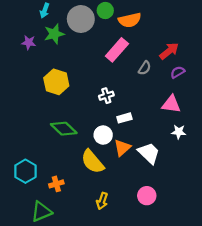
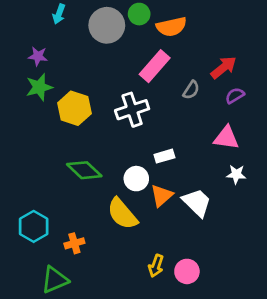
green star: (54, 34) -> (39, 87), moved
white cross: (106, 96) -> (132, 110), moved, size x1.6
pink circle: (147, 196) -> (187, 271), moved
yellow arrow: (102, 201) -> (156, 266), moved

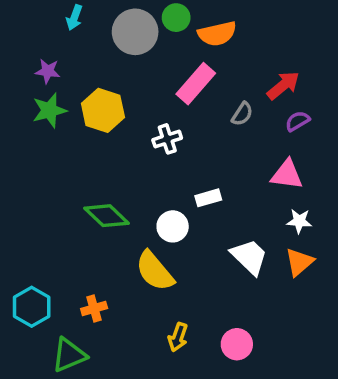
yellow hexagon: (74, 108) -> (103, 110), moved
white cross: (132, 110) -> (167, 139), size x0.7
orange triangle: (162, 195) -> (299, 262), moved
cyan hexagon: (34, 226) -> (32, 307), moved
yellow arrow: (156, 266) -> (178, 337), moved

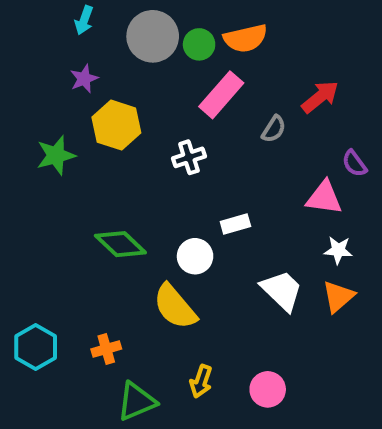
green circle: (176, 18) -> (199, 44), moved
purple star: (48, 71) -> (84, 79), moved, turned -30
green star: (49, 110) -> (56, 155), moved
purple semicircle: (298, 121) -> (354, 163), moved, turned -95
green triangle: (69, 355) -> (137, 401), moved

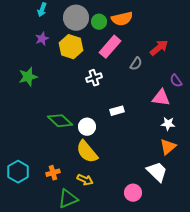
yellow hexagon: (116, 125) -> (71, 47), moved
white circle: (195, 256) -> (87, 127), moved
white trapezoid: (282, 291) -> (157, 172), moved
yellow arrow: (201, 381) -> (85, 180), moved, turned -84

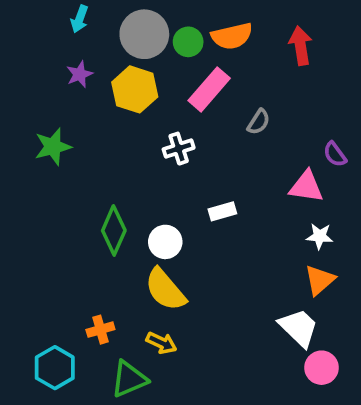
red arrow: (159, 48) -> (301, 46), moved, turned -60
green diamond: (60, 121) -> (114, 230), turned 70
cyan hexagon: (18, 172) -> (55, 368), moved
pink circle: (133, 193) -> (321, 368), moved

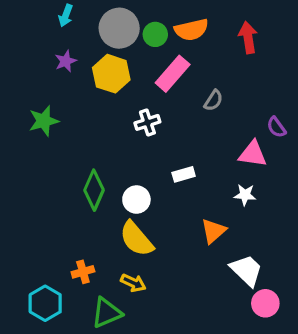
white star: (320, 236) -> (245, 195), moved
orange triangle: (320, 280) -> (213, 231), moved

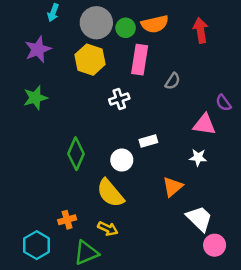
purple star: (66, 61) -> (38, 49), moved, size x1.5
pink rectangle: (173, 74) -> (140, 60), turned -32
white circle: (136, 200) -> (122, 160), moved

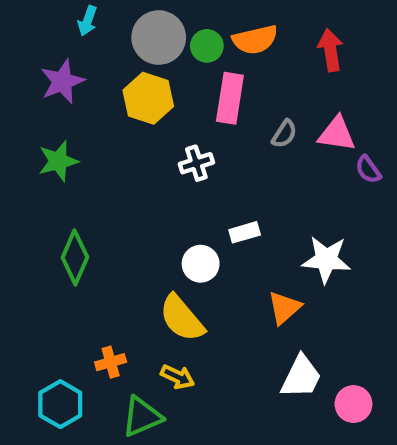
pink triangle: (204, 124) -> (337, 134), moved
green diamond: (76, 154) -> (75, 257), moved
white star: (198, 157) -> (326, 260), size x1.6
white trapezoid: (199, 218) -> (301, 377), moved, turned 72

